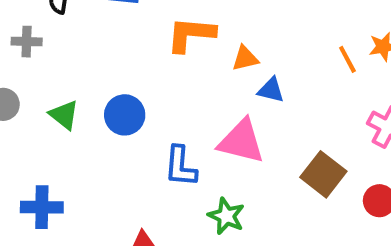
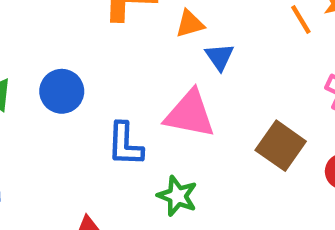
blue triangle: (271, 90) -> (220, 57), turned 44

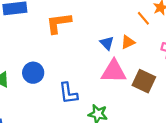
orange triangle: (190, 24) -> (128, 42), moved
pink triangle: (190, 114) -> (114, 71), moved

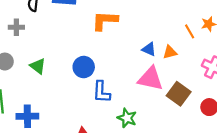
blue triangle: (107, 43) -> (149, 49), turned -32
blue circle: (33, 73) -> (84, 67), moved

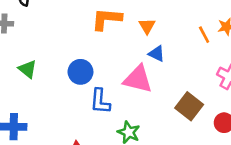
orange triangle: (170, 52) -> (147, 26), moved, turned -48
pink triangle: (150, 79) -> (138, 79), moved

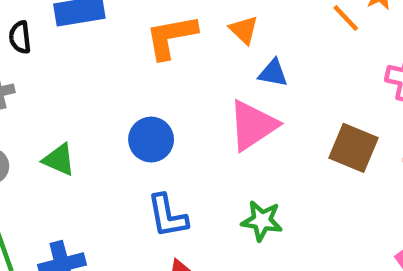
pink triangle: (138, 79) -> (253, 125), turned -32
blue L-shape: (100, 101) -> (167, 216), moved

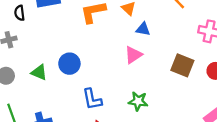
pink triangle: (253, 125) -> (133, 55), size x0.7
blue circle: (151, 140) -> (69, 64), moved

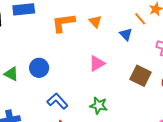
blue triangle: (143, 29) -> (126, 34), moved, turned 32
blue L-shape: (92, 99) -> (57, 101), turned 145

